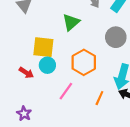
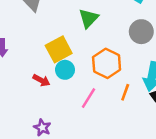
yellow square: (43, 47) -> (59, 49), turned -30
orange line: (99, 98) -> (125, 92), moved

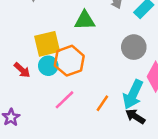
green triangle: (88, 18) -> (85, 20), turned 30
orange hexagon: (107, 63) -> (69, 61), moved

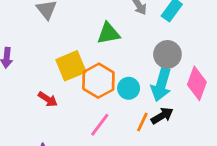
cyan circle: (48, 66) -> (129, 88), moved
cyan arrow: (133, 94) -> (161, 84), moved
black arrow: (135, 116) -> (162, 116), moved, turned 126

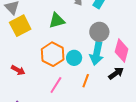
yellow square: (71, 66) -> (20, 26), moved
black arrow: (162, 116) -> (116, 73), moved

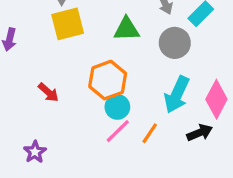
gray circle: (99, 32) -> (175, 43), moved
cyan circle: (74, 58) -> (117, 107), moved
pink line: (56, 85) -> (118, 131), moved

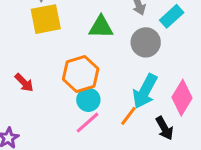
orange line: (150, 133) -> (128, 116), moved
black arrow: (200, 133) -> (164, 128), turned 80

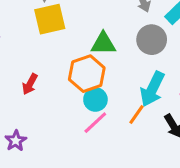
green triangle: (101, 27) -> (103, 44), moved
red arrow: (24, 83) -> (30, 84), turned 75

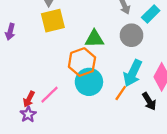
red arrow: (30, 84) -> (29, 99), moved
cyan circle: (95, 100) -> (89, 82), size x1.5
pink line: (95, 123) -> (50, 95), moved

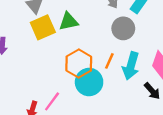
green triangle: (94, 39) -> (69, 21), moved
orange line: (121, 93) -> (109, 61), moved

